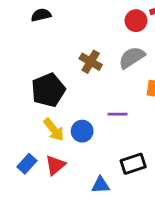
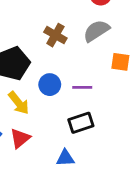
blue circle: (82, 131) -> (50, 85), moved
black rectangle: (133, 164) -> (81, 123), moved

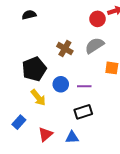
red triangle: (20, 138) -> (45, 134), moved

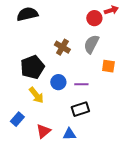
black semicircle: (29, 15) -> (27, 14), size x1.5
gray semicircle: (94, 45) -> (91, 44), turned -30

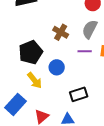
purple line: (81, 84) -> (85, 51), moved
blue rectangle: (17, 119) -> (16, 104), size x1.5

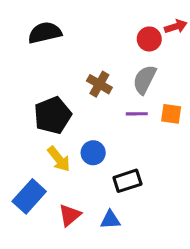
blue circle: (57, 67) -> (93, 153), moved

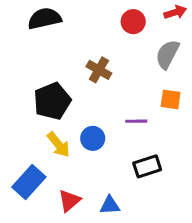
red circle: (149, 39) -> (133, 22), moved
gray semicircle: (145, 80) -> (167, 54), moved
purple line: (137, 114) -> (136, 121), moved
black rectangle: (127, 181) -> (147, 166), moved

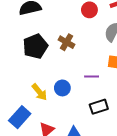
black pentagon: (52, 101) -> (35, 46), moved

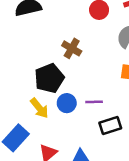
black pentagon: (35, 46) -> (49, 78), moved
purple line: (92, 77) -> (94, 102), moved

